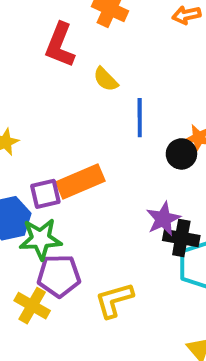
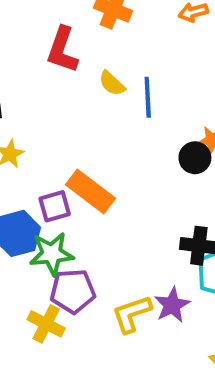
blue line: (140, 118) -> (148, 97), moved
orange rectangle: (80, 181) -> (90, 192), turned 63
purple star: (163, 219) -> (172, 305), moved

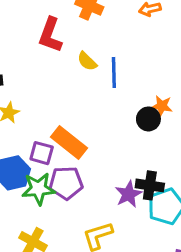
purple square: (55, 206) -> (42, 153), turned 30
purple pentagon: (73, 291) -> (66, 183), moved
purple star: (172, 305) -> (128, 194), moved

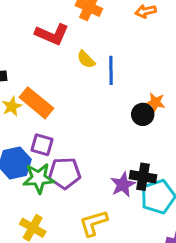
red L-shape: (50, 35) -> (52, 34), turned -88
orange rectangle: (69, 143) -> (36, 103), moved

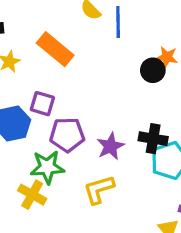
orange rectangle: (36, 103) -> (55, 49), moved
green star: (39, 178) -> (47, 167), moved
purple star: (123, 185) -> (110, 146), moved

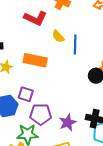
orange rectangle: (55, 49) -> (35, 60), turned -30

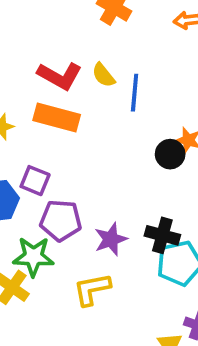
red L-shape: (35, 18) -> (60, 76), moved

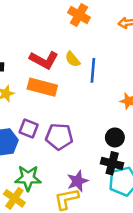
black circle: (170, 154) -> (115, 137), moved
purple pentagon: (61, 220) -> (59, 137), moved
purple star: (111, 239) -> (77, 181), moved

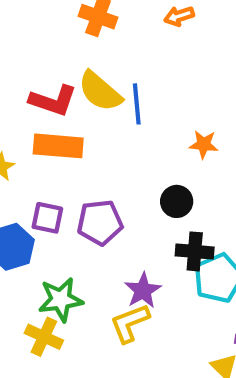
yellow semicircle: (73, 59) -> (100, 91), size x1.6
black circle: (115, 137) -> (177, 201), moved

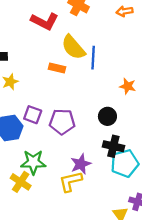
red L-shape: (53, 101) -> (45, 21), moved
orange rectangle: (58, 146) -> (57, 68), moved, size x0.6

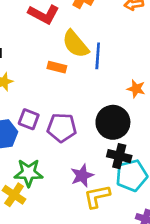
black circle: (107, 116) -> (113, 122), size x1.6
yellow L-shape: (71, 181) -> (97, 196), moved

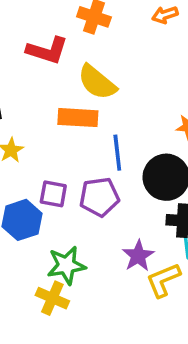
blue line: (98, 56) -> (117, 153), moved
orange rectangle: (57, 67) -> (78, 118), size x1.5

